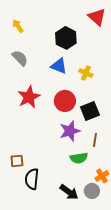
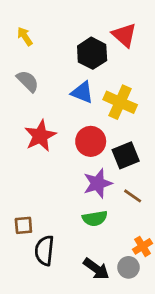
red triangle: (97, 17) -> (124, 35), moved
yellow cross: (86, 73) -> (120, 102), size x1.6
brown line: (95, 140) -> (133, 196), turned -64
green semicircle: (79, 158) -> (95, 218), moved

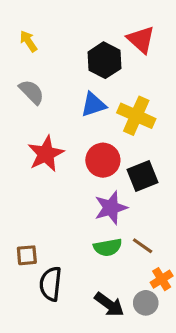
blue triangle: (82, 92) -> (93, 105), turned -40
brown line: (133, 196) -> (143, 246), moved

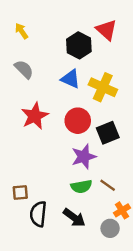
blue triangle: (93, 105) -> (71, 79), turned 42
black arrow: (109, 304) -> (74, 218), moved

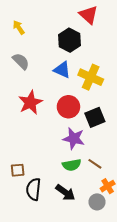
red triangle: (106, 30) -> (89, 15), moved
purple star: (84, 157) -> (74, 138), turned 30

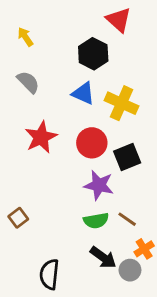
brown square: (18, 170) -> (18, 218), moved, turned -32
black semicircle: (34, 189) -> (49, 274), moved
black arrow: (65, 192) -> (103, 257), moved

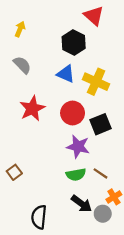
yellow arrow: (25, 37) -> (20, 29), turned 56

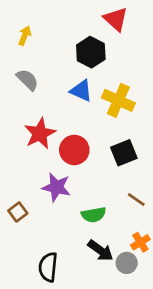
red circle: (73, 113) -> (74, 150), moved
purple star: (78, 147) -> (56, 187), moved
brown line: (100, 173) -> (136, 200), moved

